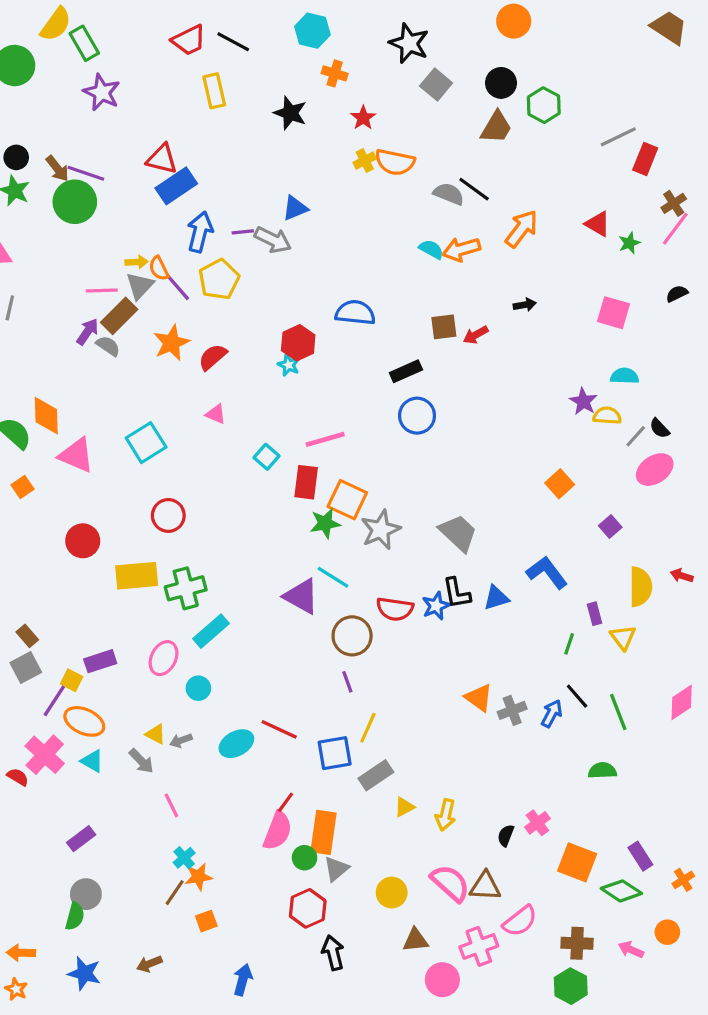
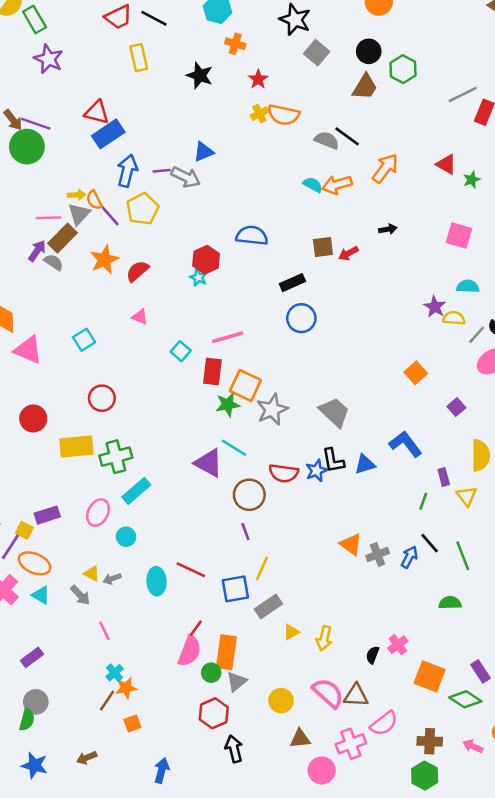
cyan square: (146, 443) -> (84, 340), size x0.7
cyan ellipse: (236, 744) -> (157, 581), turned -64

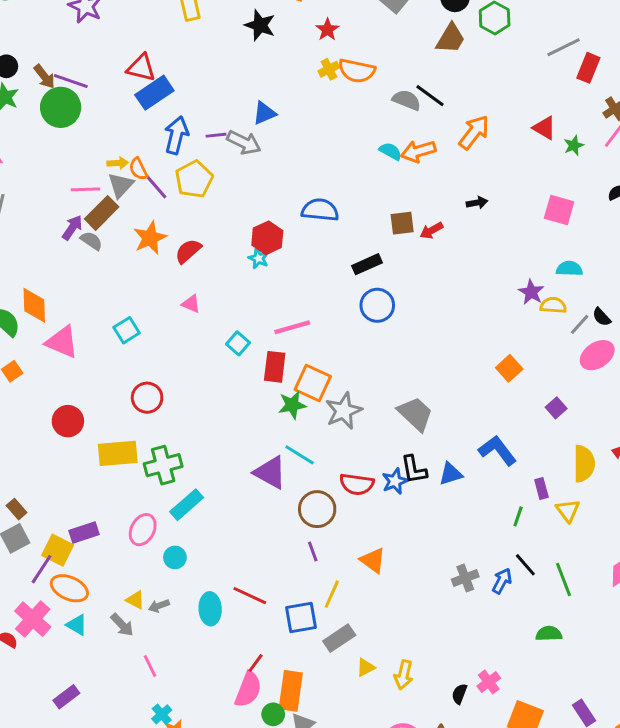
yellow square: (24, 530) -> (58, 550), size x1.5
orange triangle: (351, 544) -> (373, 560), moved

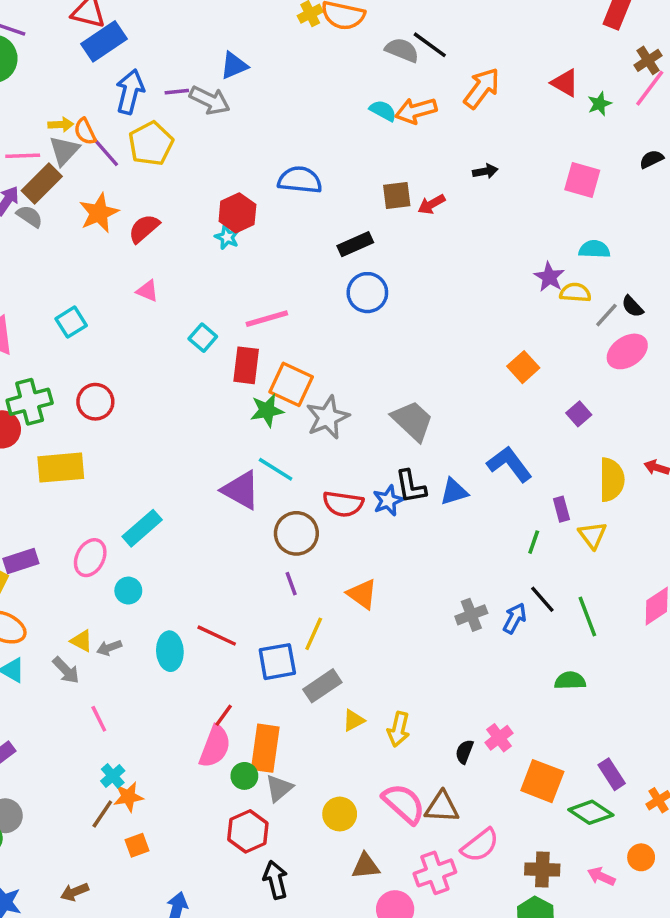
green cross: (163, 465) -> (30, 402), moved

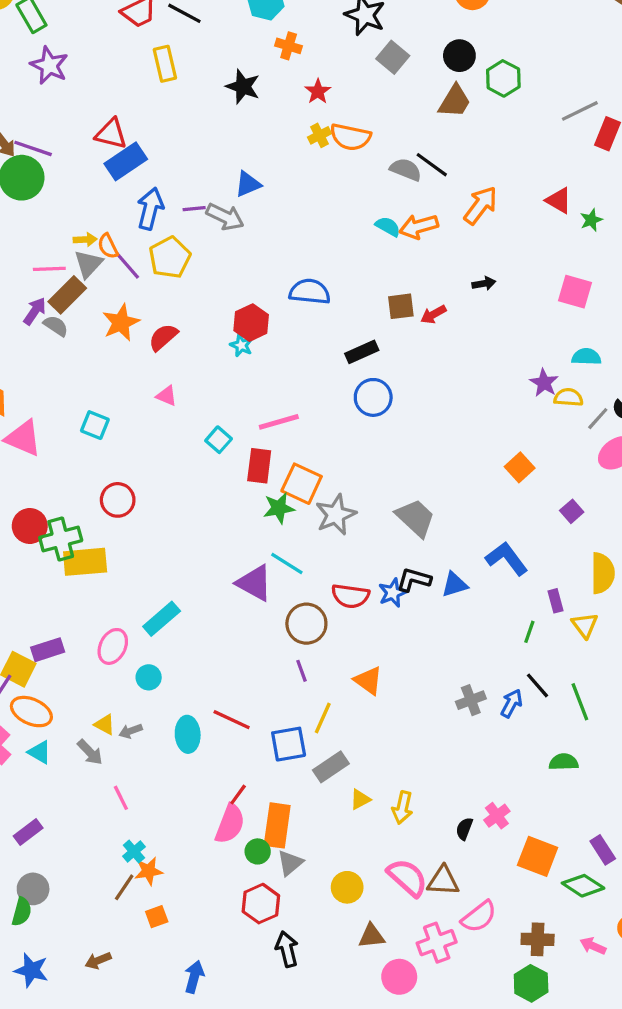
cyan square: (71, 322) -> (95, 425), turned -36
green cross: (30, 402) -> (61, 539), moved
black L-shape: (411, 487) -> (414, 580), turned 116

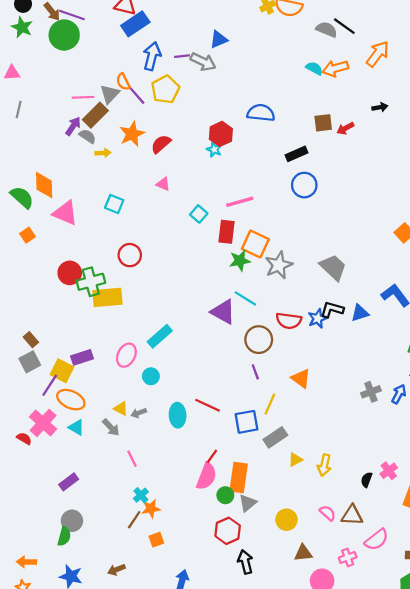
yellow arrow: (85, 240) -> (103, 153), moved
pink semicircle: (407, 878) -> (328, 513), size x0.6
pink cross: (437, 943) -> (348, 557), size x0.7

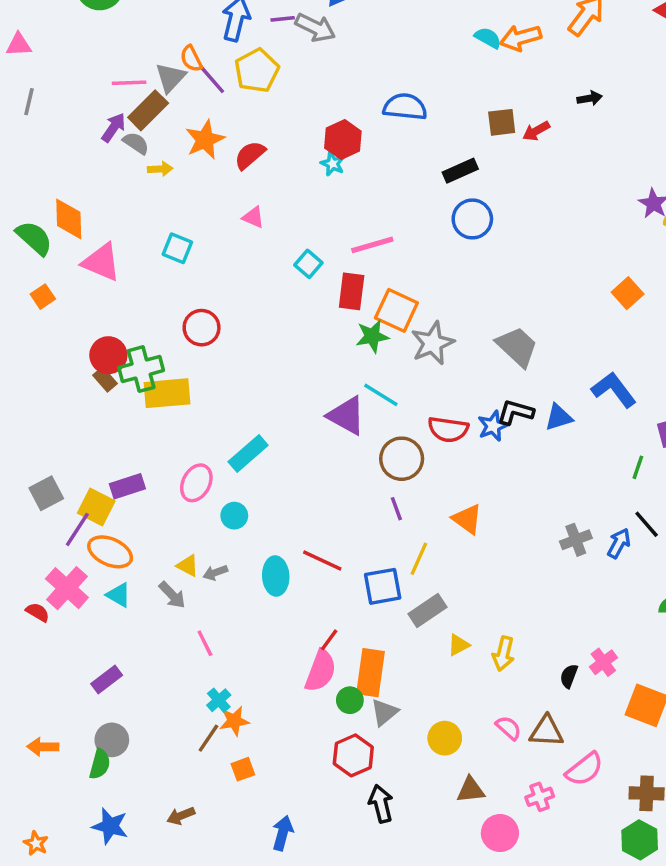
brown rectangle: (31, 340) -> (105, 379), moved
orange arrow: (26, 562) -> (43, 747), moved

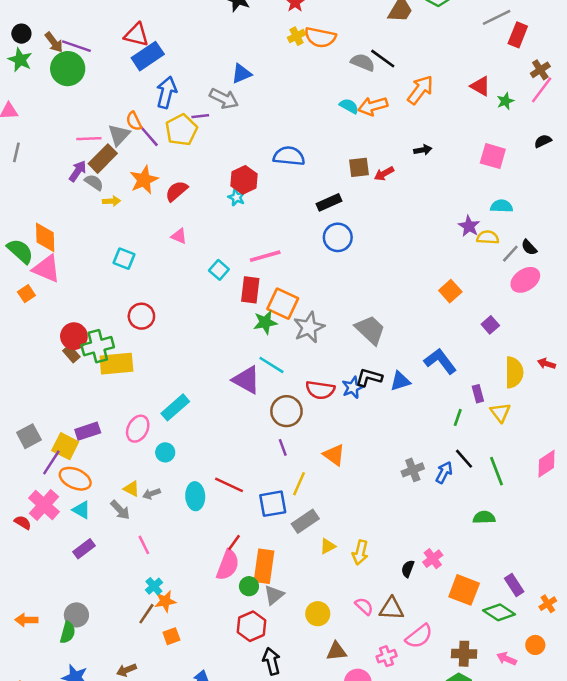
purple line: (283, 19) -> (200, 116), moved
pink triangle: (101, 262) -> (46, 269), moved
purple rectangle: (107, 680) -> (84, 549), moved

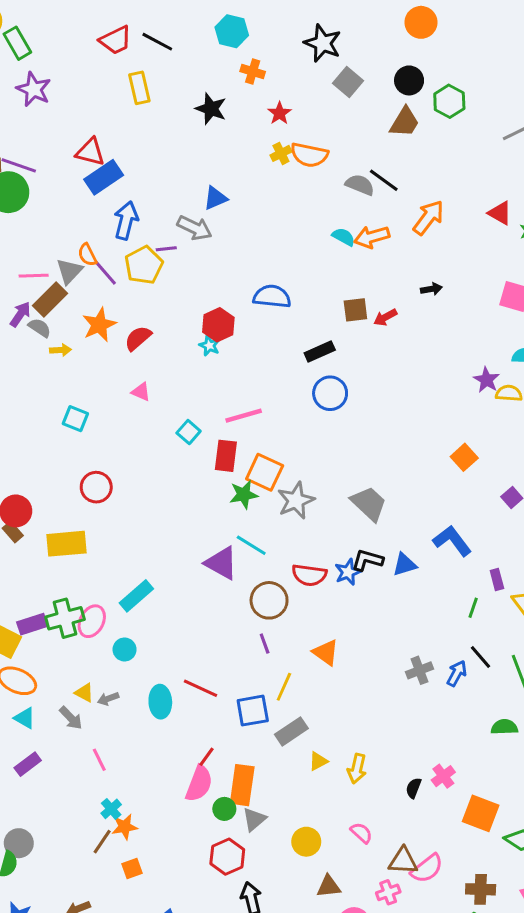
green cross: (98, 346) -> (65, 618), moved
brown triangle: (392, 609) -> (403, 861), moved

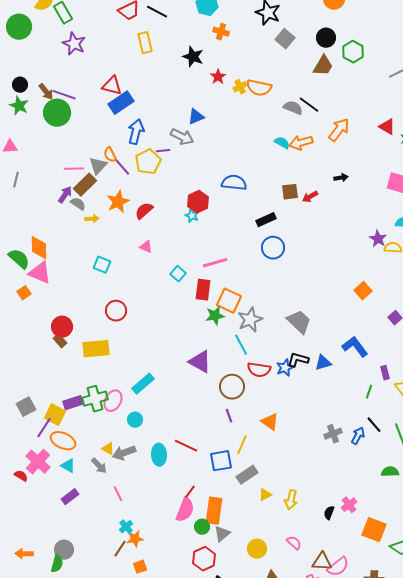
red star: (279, 113) -> (218, 77), moved
cyan line: (251, 545) -> (241, 345), moved, turned 30
gray arrow: (108, 699) -> (124, 453), size x1.6

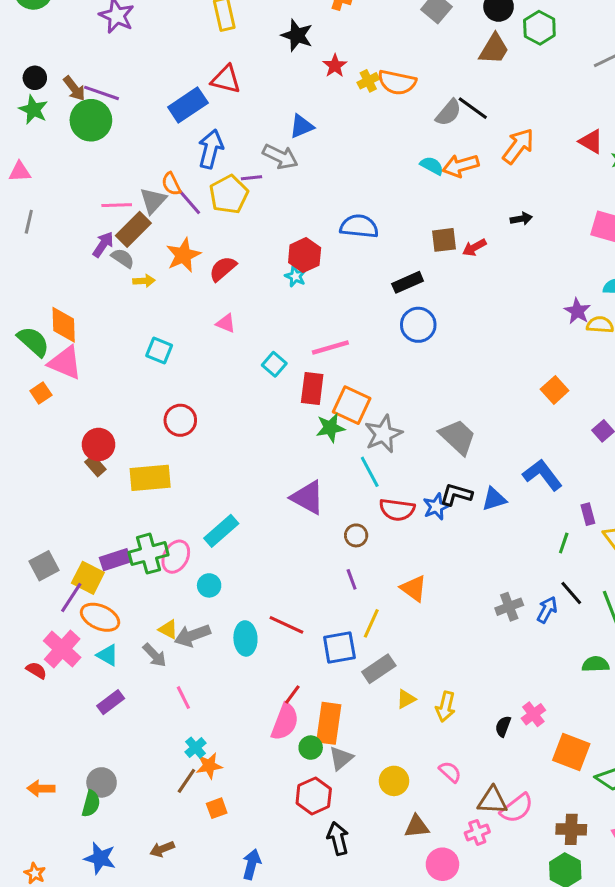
red triangle: (112, 86) -> (226, 79), moved
gray semicircle: (293, 108) -> (449, 113), turned 108
brown circle: (232, 387) -> (356, 535), size x0.6

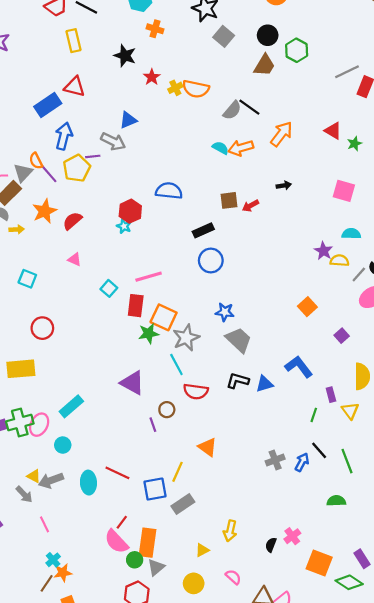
blue star: (436, 507) -> (225, 312), moved, turned 30
purple line: (352, 579) -> (153, 425), moved
yellow triangle: (406, 699) -> (202, 550), moved
pink semicircle: (285, 722) -> (116, 542), turned 116

